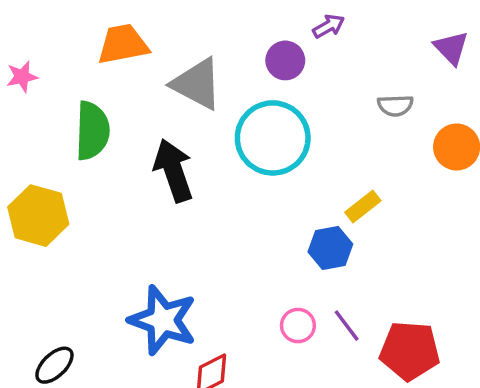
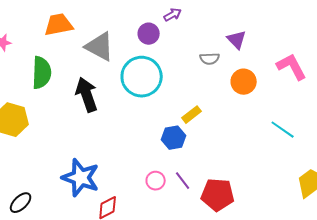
purple triangle: (451, 48) -> (237, 40), moved

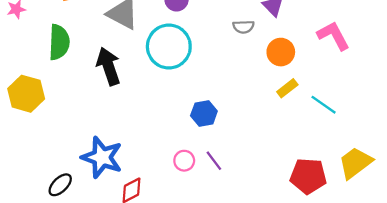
yellow rectangle: (192, 115) -> (287, 88), moved
red pentagon: (218, 195) -> (308, 176), moved
black ellipse: (21, 203) -> (60, 185), moved

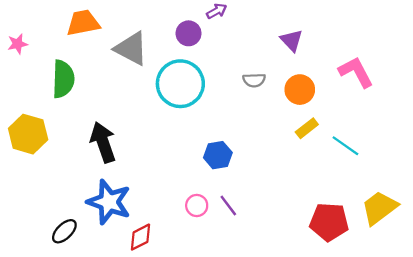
gray semicircle: (243, 27) -> (254, 80), moved
black arrow: (108, 66) -> (103, 142), moved

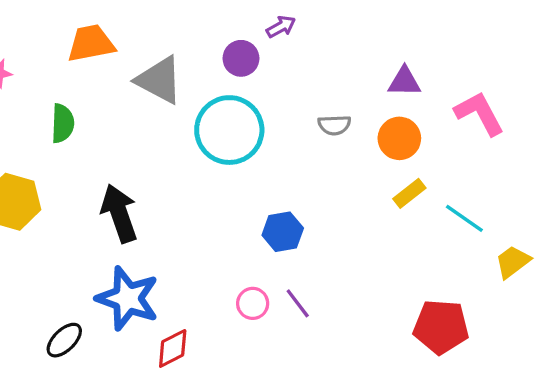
purple triangle: (292, 40) -> (404, 82), moved, turned -45
green semicircle: (63, 79) -> (63, 123), size x0.7
yellow trapezoid: (379, 208) -> (513, 262), moved, size x0.7

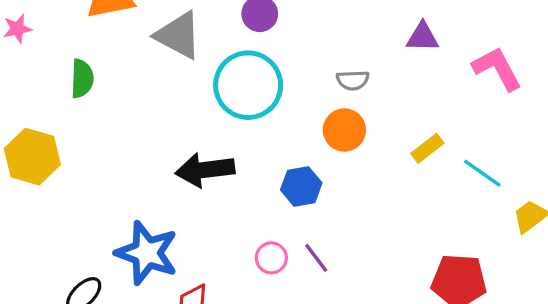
orange circle: (399, 138) -> (344, 130), moved
black arrow: (119, 213) -> (205, 170), moved, turned -78

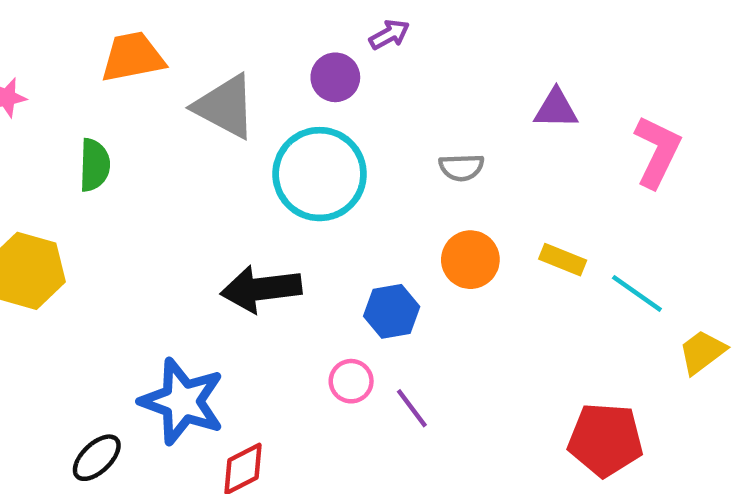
pink L-shape: (497, 69) -> (657, 152), turned 54
orange circle: (344, 130) -> (470, 260), moved
yellow rectangle: (427, 148) -> (563, 260), turned 60
pink circle: (271, 258) -> (351, 381), moved

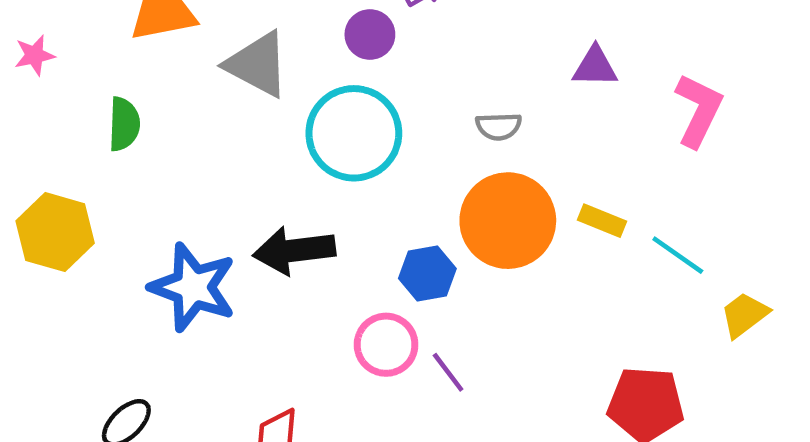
orange circle: (470, 260) -> (508, 221), size x1.6
pink circle: (351, 381) -> (386, 345), size x1.4
blue star: (182, 401) -> (193, 287), moved

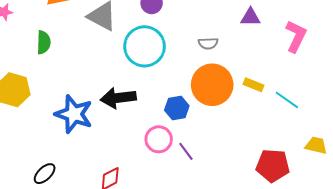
yellow trapezoid: (744, 315) -> (316, 145), moved, turned 50

